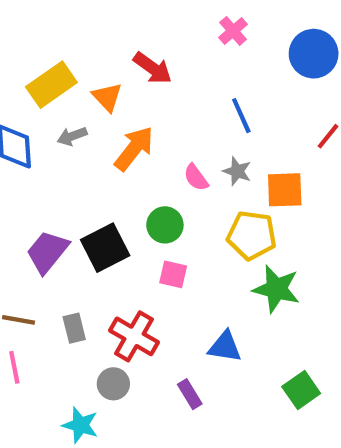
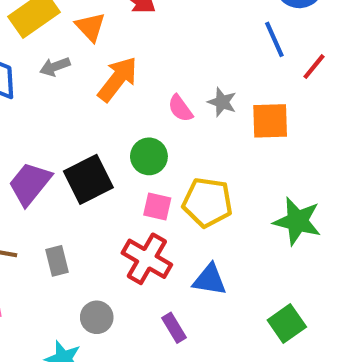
blue line: (241, 116) -> (274, 39), moved
yellow pentagon: (252, 235) -> (207, 202), moved
green star: (276, 289) -> (297, 221), moved
red cross: (134, 336) -> (147, 259), moved

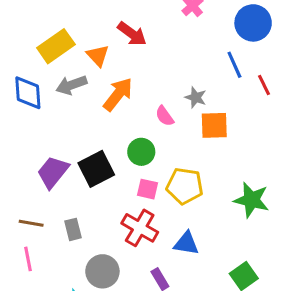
gray arrow: (55, 67) -> (71, 85), size x1.4
red line: (314, 67) -> (264, 85), turned -65
gray star: (222, 102) -> (196, 97), moved
orange square: (270, 121) -> (214, 125), moved
gray circle: (97, 317) -> (102, 271), size x1.4

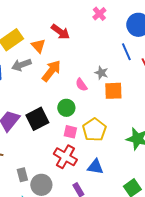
yellow pentagon: (185, 186) -> (94, 130), turned 30
gray rectangle: (73, 229) -> (22, 175), moved

